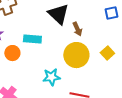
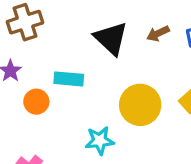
brown arrow: (77, 29) -> (158, 34), moved, turned 88

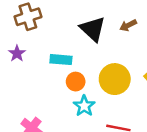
orange circle: (36, 102) -> (76, 82), moved
cyan star: (100, 141) -> (84, 106), turned -30

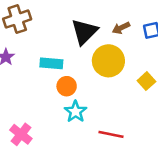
black triangle: (93, 29) -> (84, 32), turned 32
yellow circle: (115, 79) -> (108, 61), moved

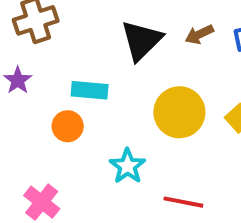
yellow circle: (108, 61) -> (179, 112), moved
orange circle: (67, 86) -> (68, 126), moved

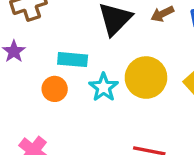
cyan star: (127, 166) -> (104, 87), moved

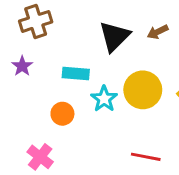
orange circle: (55, 89) -> (62, 114), moved

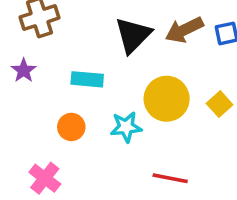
brown arrow: (158, 32) -> (184, 30), size x1.5
cyan star: (104, 99) -> (126, 127), moved, turned 30

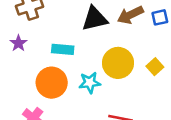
black triangle: (133, 35) -> (95, 19), turned 32
orange circle: (71, 127) -> (52, 83), size x1.6

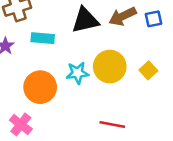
cyan rectangle: (63, 49) -> (43, 38), moved
cyan star: (90, 83) -> (78, 73), moved

